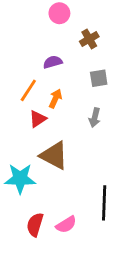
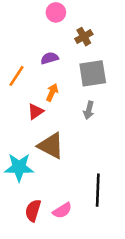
gray square: (99, 78) -> (93, 73), size x1.6
orange line: (28, 90) -> (17, 76), moved

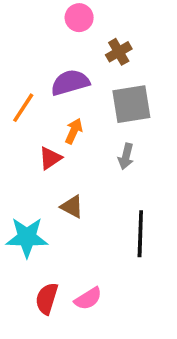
purple semicircle: (50, 58) -> (70, 82), size x1.5
brown triangle: (51, 146) -> (72, 207), size x0.6
black line: (98, 190) -> (140, 234), moved

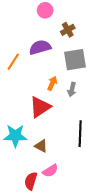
orange arrow: (74, 131) -> (52, 83), moved
red triangle: (50, 158) -> (40, 107), moved, size x1.6
brown triangle: (72, 207) -> (41, 146), moved
red semicircle: (47, 299) -> (31, 181), moved

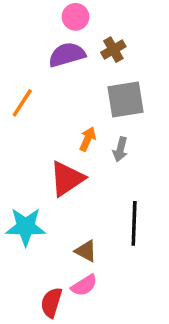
purple semicircle: (40, 47) -> (67, 55), moved
brown triangle: (41, 146) -> (86, 251), moved

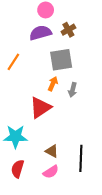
gray square: (125, 99) -> (61, 60), moved
black line: (134, 223) -> (81, 158), moved
red semicircle: (51, 303) -> (18, 169), moved

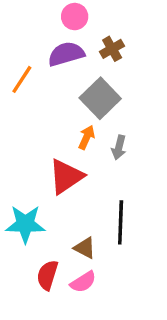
gray square: (61, 60) -> (100, 98), turned -35
orange line: (13, 62) -> (22, 79), moved
black line: (81, 158) -> (121, 222), moved
red semicircle: (18, 169) -> (47, 275), moved

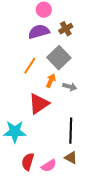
orange line: (22, 79) -> (30, 66), moved
gray arrow: (119, 148) -> (70, 87), turned -88
brown triangle: (85, 248) -> (71, 158), moved

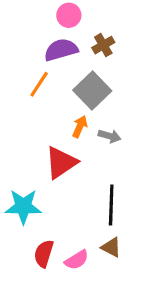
orange line: (30, 66) -> (39, 84), moved

